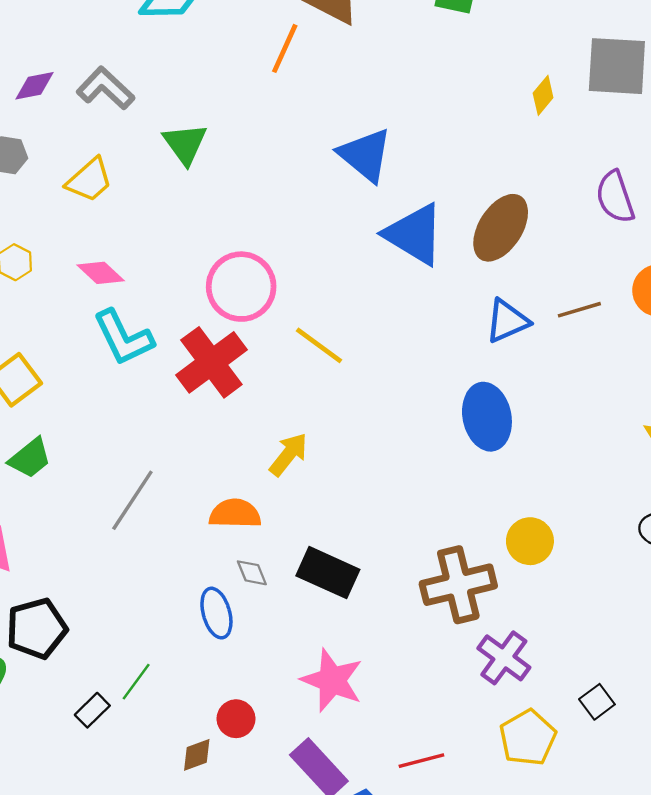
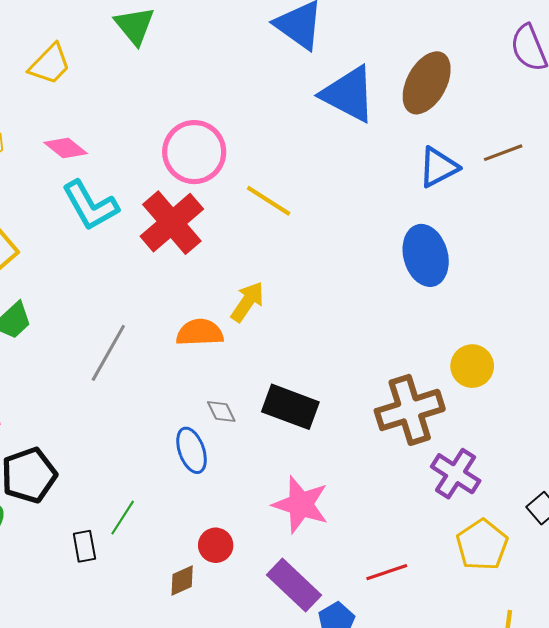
orange semicircle: (235, 514) -> (200, 333), moved
black rectangle: (92, 710) -> (84, 546), turned -52

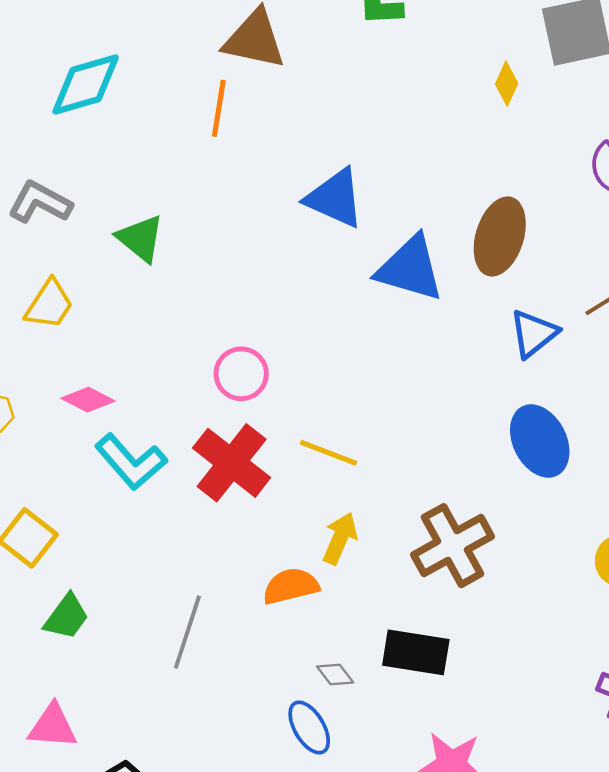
pink circle: (194, 152) -> (241, 374), size x0.7
yellow line: (269, 201) -> (329, 453), moved
brown cross: (410, 410) -> (452, 546), moved

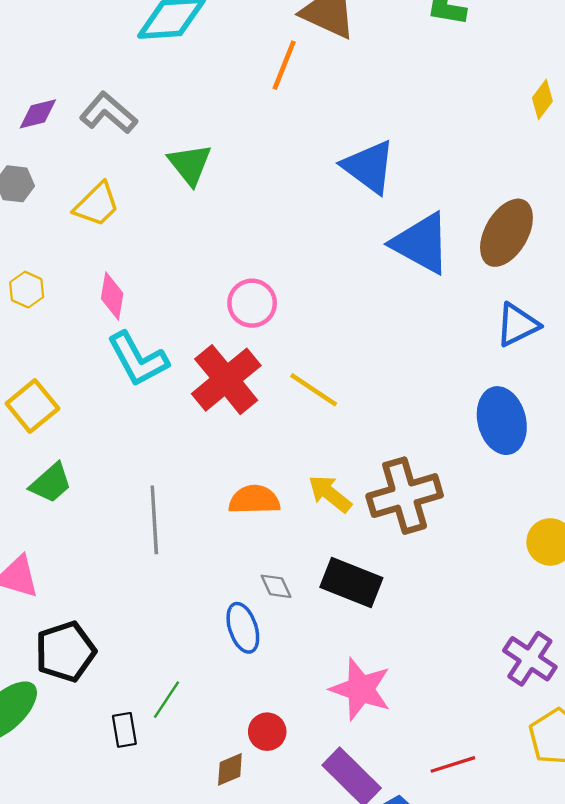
pink diamond: (88, 400) -> (112, 296), turned 60
yellow arrow: (340, 538) -> (330, 494), moved, turned -87
gray line: (187, 632) -> (154, 520), turned -34

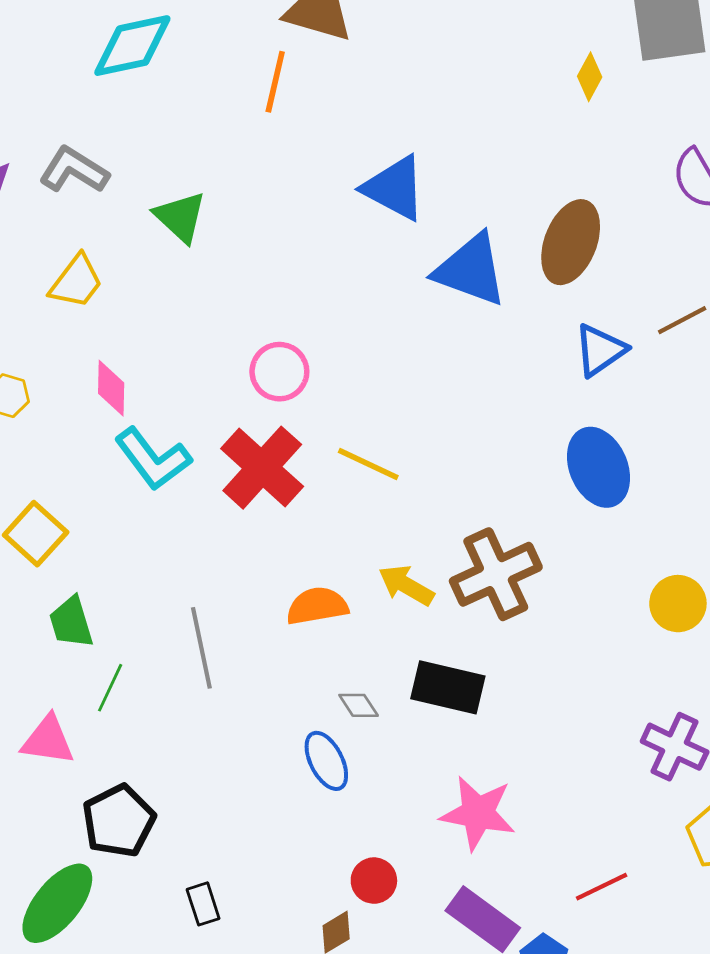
green trapezoid: (51, 483) -> (71, 622), turned 123
green line: (166, 700) -> (110, 688), moved

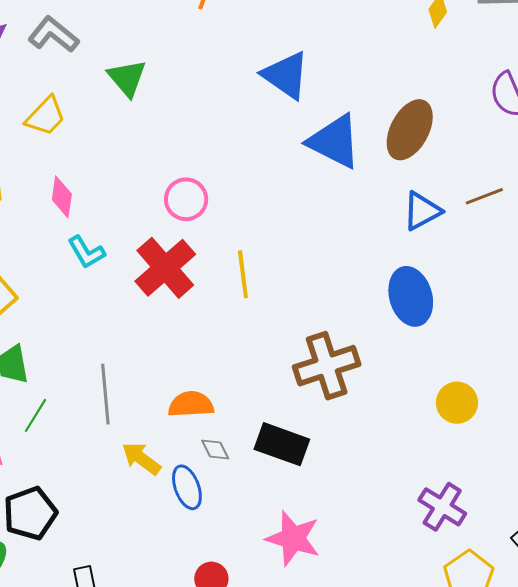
cyan L-shape: (153, 459) -> (86, 252), size x0.7
yellow line: (368, 464) -> (243, 274), turned 51
yellow arrow: (406, 585) -> (141, 458), moved
orange semicircle: (317, 606) -> (191, 404), moved

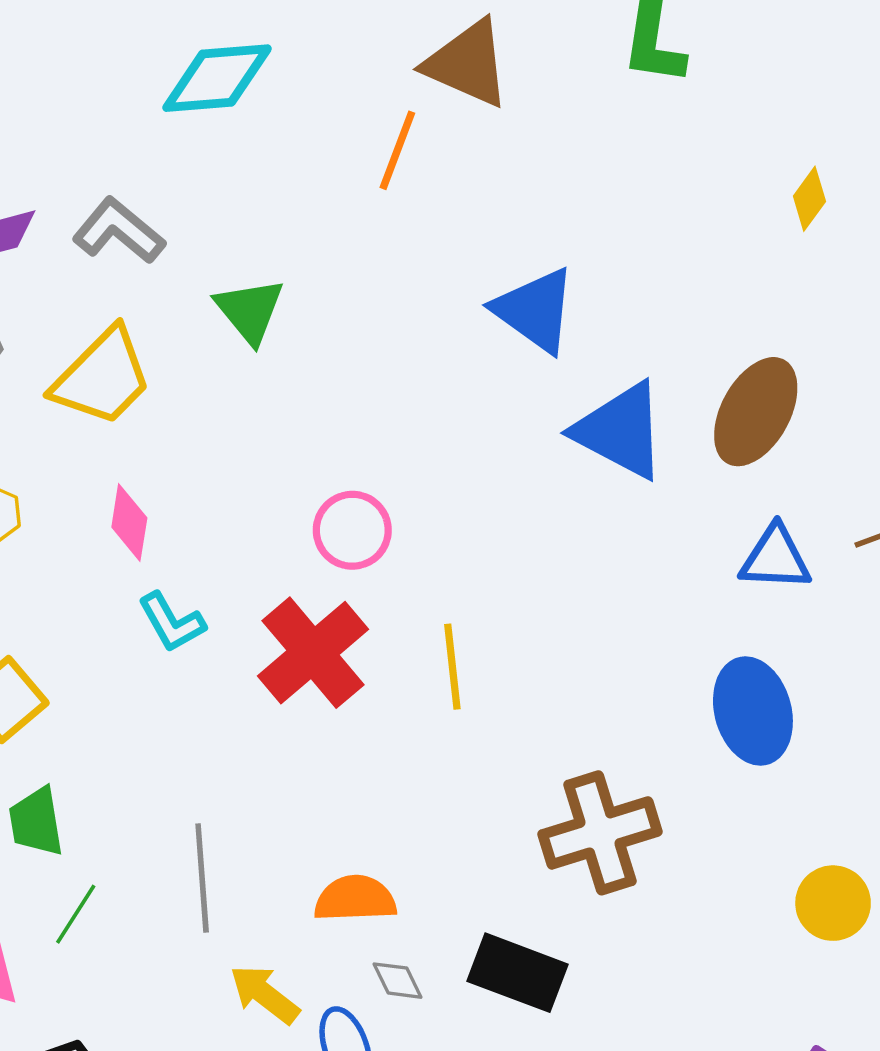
yellow trapezoid: (46, 116) -> (102, 377), size x1.4
blue triangle: (422, 211) -> (775, 558), turned 30

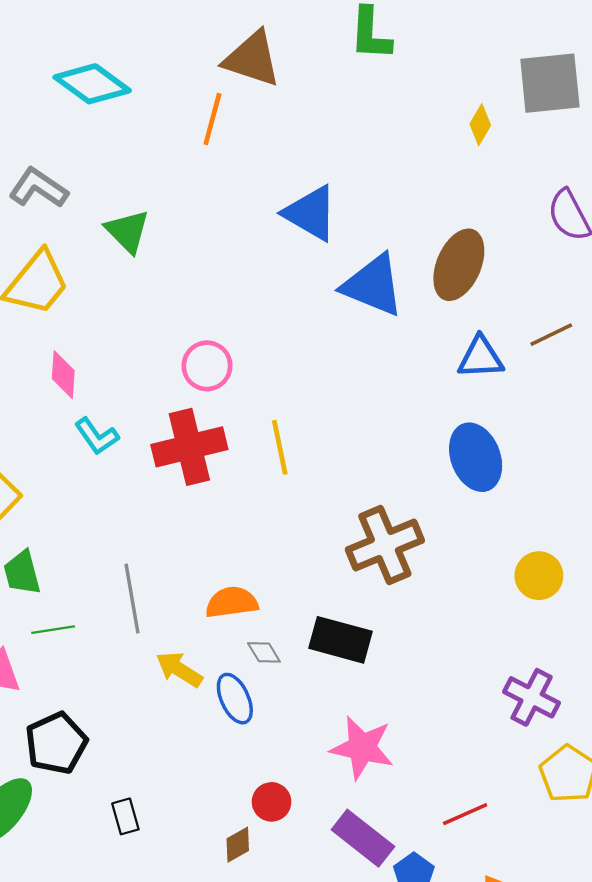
cyan diamond: (217, 78) -> (92, 84), turned 46
red cross: (313, 653) -> (189, 447), turned 32
green line: (76, 914) -> (53, 630), turned 54

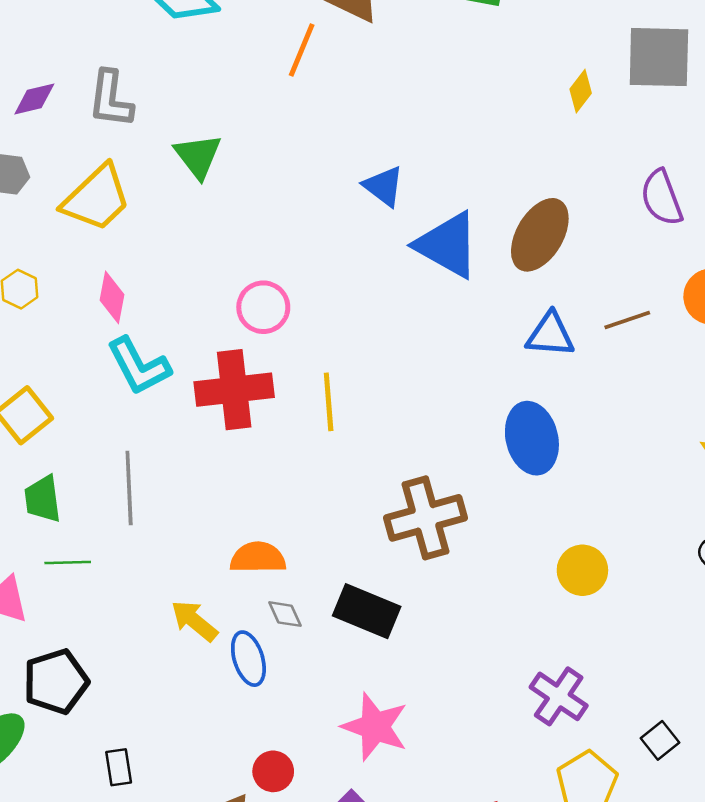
gray L-shape: (38, 188) -> (111, 99), turned -124
blue triangle: (311, 213) -> (384, 186), moved, size x0.7
cyan L-shape: (97, 436) -> (139, 366), size x1.4
gray line: (132, 599) -> (129, 488), moved

